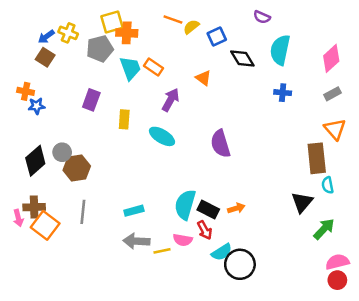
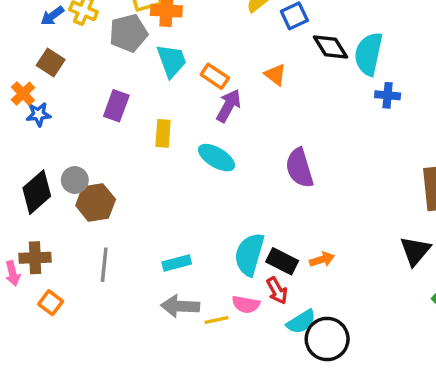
cyan semicircle: (280, 50) -> (369, 54), moved
brown square: (45, 57) -> (51, 63), moved
orange rectangle: (153, 67) -> (215, 76), moved
orange cross: (26, 91) -> (23, 94), turned 35
orange square: (45, 225) -> (51, 303), moved, size x0.6

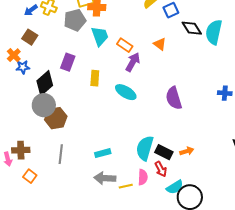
blue cross: (388, 95) -> (225, 93), moved
gray circle: (75, 180) -> (44, 105), size x1.5
black diamond: (37, 192) -> (45, 83), moved
pink semicircle: (246, 304) -> (143, 177), turned -98

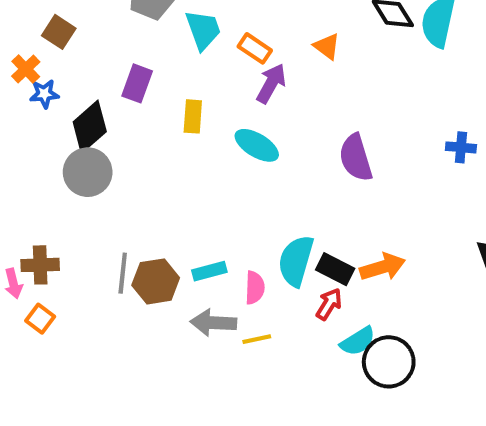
brown hexagon: (56, 118) -> (156, 281), moved
orange arrow: (187, 151) -> (383, 267), size x1.5
red arrow: (161, 169) -> (329, 304), turned -119
orange square: (30, 176) -> (40, 319), moved
pink semicircle: (143, 177) -> (255, 288), moved

